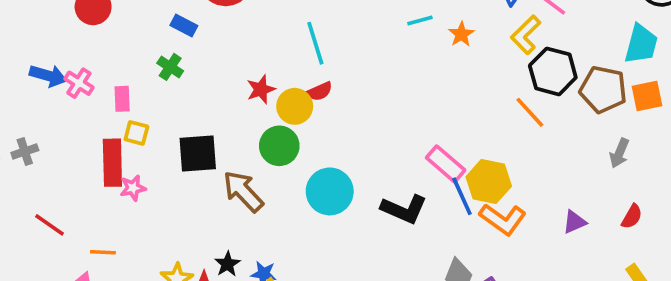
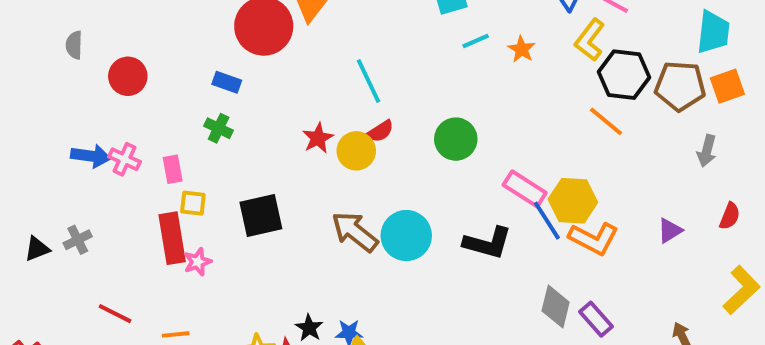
green circle: (279, 146) -> (456, 139), moved
brown arrow: (243, 191) -> (355, 232), moved

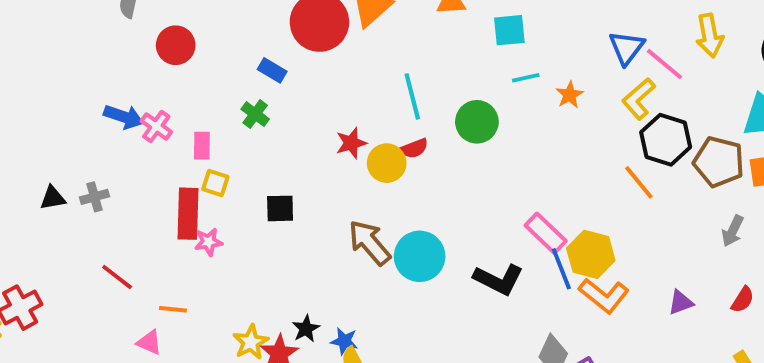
green circle: (456, 139) -> (477, 122), moved
black square: (261, 215) -> (280, 208), size x0.7

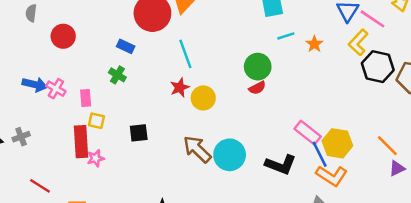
cyan line: (412, 96) -> (185, 54), moved
red semicircle: (414, 148) -> (257, 88), moved
orange line: (639, 182) -> (387, 146), moved
orange L-shape: (604, 296) -> (332, 176), moved

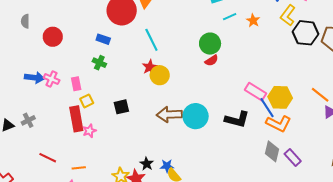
yellow circle: (203, 98) -> (160, 75), moved
yellow square: (96, 121) -> (87, 101), turned -32
brown arrow: (197, 149) -> (169, 115), turned -40

